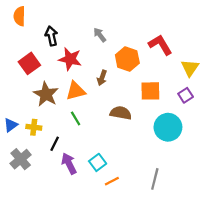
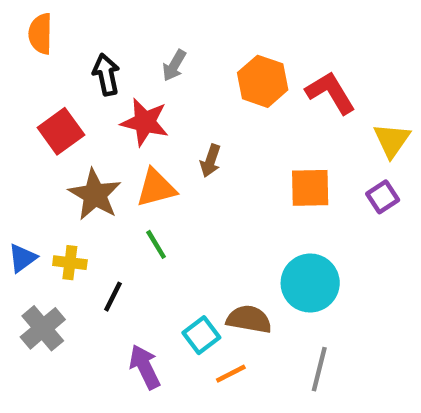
gray arrow: (100, 35) -> (174, 65), moved, turned -112
orange hexagon: (127, 59) -> (263, 81), moved
brown semicircle: (121, 113) -> (249, 319), moved
cyan circle: (168, 127) -> (310, 283), moved
purple arrow: (69, 164) -> (145, 367), moved

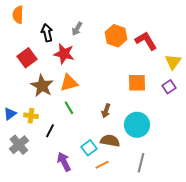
brown arrow: (210, 161) -> (106, 111), moved

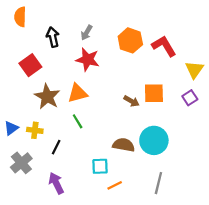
red star: (64, 54) -> (88, 60), moved
brown arrow: (106, 111) -> (131, 101), moved, turned -80
brown semicircle: (110, 141) -> (124, 145), moved
cyan square: (89, 148) -> (100, 166), turned 35
purple arrow: (64, 162) -> (56, 183), moved

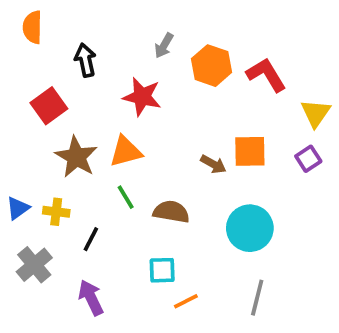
gray arrow: (87, 33) -> (164, 45), moved
brown semicircle: (124, 145) -> (171, 212), moved

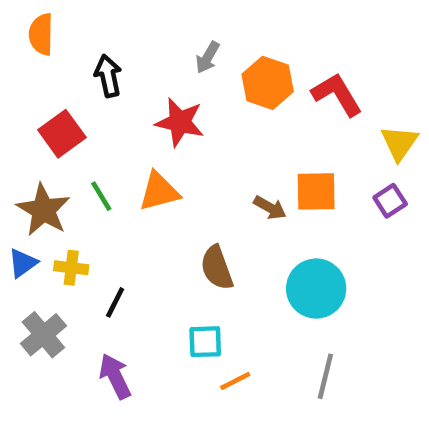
brown star: (76, 157) -> (43, 210), moved
green line: (126, 197) -> (101, 196), moved
brown semicircle: (171, 212) -> (217, 268), turned -120

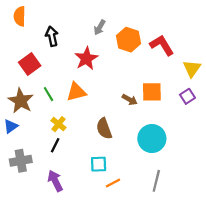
red star: (180, 122) -> (86, 58), turned 30
yellow cross: (71, 268) -> (59, 124), moved, turned 32
gray cross: (43, 335) -> (21, 161), turned 30

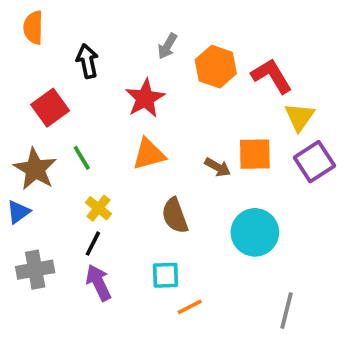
yellow triangle: (192, 68) -> (300, 117), moved
orange triangle: (76, 92) -> (149, 154), moved
purple square: (187, 96) -> (314, 162), size x1.5
purple arrow: (55, 181) -> (98, 283), moved
gray line: (156, 181) -> (287, 311), moved

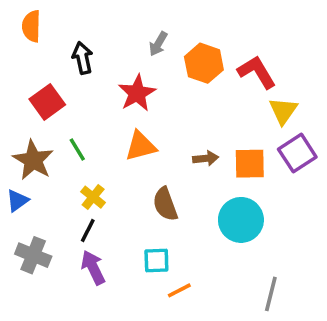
orange square: (255, 154) -> (250, 164), moved
brown arrow: (218, 167) -> (206, 158), turned -35
gray cross: (35, 270) -> (33, 255), turned 32

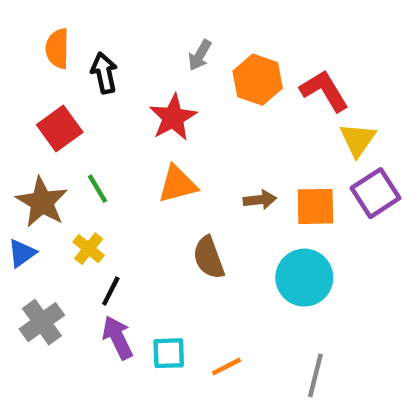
orange semicircle: (31, 26) -> (57, 49), moved
yellow cross: (93, 197) -> (89, 249), moved
gray cross: (33, 255) -> (42, 322), turned 32
cyan square: (156, 260) -> (169, 353), moved
gray line: (271, 294) -> (315, 375), moved

